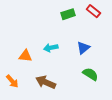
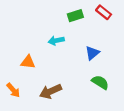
cyan arrow: (51, 48) -> (56, 41), moved
brown arrow: (46, 82) -> (51, 91), turned -48

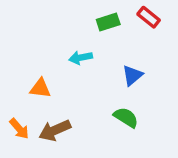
green semicircle: (100, 82) -> (126, 117), moved
brown arrow: (51, 91) -> (55, 130), moved

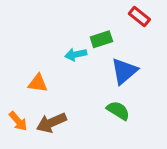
green rectangle: (108, 22) -> (101, 39), moved
blue triangle: (132, 75) -> (124, 71), size x1.4

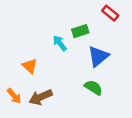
cyan arrow: (76, 54) -> (60, 43), turned 63
orange triangle: (38, 83) -> (30, 66), turned 35

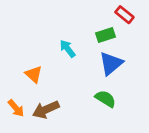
green rectangle: (80, 31) -> (105, 35), moved

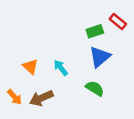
red rectangle: (124, 15) -> (118, 22), moved
cyan arrow: (68, 49) -> (61, 68), moved

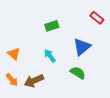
green rectangle: (95, 31) -> (52, 26), moved
orange triangle: (30, 67) -> (14, 54), moved

